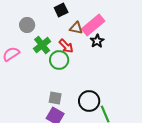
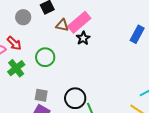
gray circle: (27, 25) -> (23, 17), moved
green cross: (42, 45) -> (16, 68), moved
red arrow: (66, 46) -> (14, 43), moved

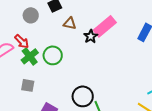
pink rectangle: (79, 22) -> (105, 26), moved
green cross: (16, 68) -> (30, 56), moved
gray square: (41, 95) -> (28, 85), moved

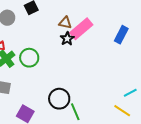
brown triangle: (70, 23) -> (65, 23), moved

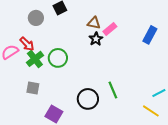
pink rectangle: (81, 29) -> (110, 29), size x0.6
green line: (75, 112) -> (113, 90), moved

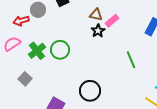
red arrow: (27, 44) -> (21, 21), moved, turned 119
gray square: (33, 88) -> (25, 79), moved, turned 32
green line: (113, 90) -> (131, 60), moved

